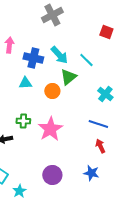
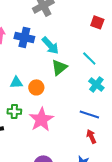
blue cross: (33, 58) -> (24, 37), moved
cyan line: (86, 60) -> (89, 58), moved
cyan triangle: (25, 83) -> (16, 82), moved
orange circle: (52, 91) -> (36, 87), moved

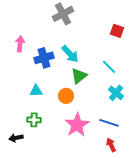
blue cross: (24, 37) -> (44, 58), moved, turned -30
orange circle: (36, 87) -> (66, 96), moved
pink star: (41, 119) -> (77, 125), moved

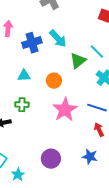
green triangle: (79, 76) -> (78, 61), moved

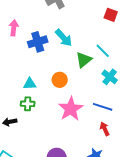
cyan triangle: (24, 76) -> (30, 84), moved

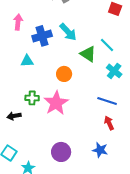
green triangle: (84, 60) -> (88, 54), turned -48
cyan triangle: (30, 84) -> (27, 61), moved
pink star: (71, 109) -> (56, 103), moved

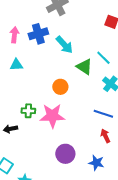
blue cross: (42, 36) -> (38, 34), moved
cyan triangle: (27, 61) -> (16, 65), moved
pink star: (56, 103) -> (52, 116), turned 30
purple circle: (61, 152) -> (65, 154), moved

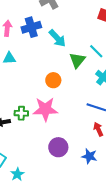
green triangle: (84, 67) -> (77, 60), turned 36
green cross: (28, 111) -> (21, 113), moved

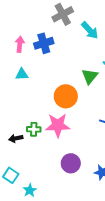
cyan arrow: (57, 38) -> (90, 30), moved
orange circle: (53, 80) -> (66, 96), size x1.5

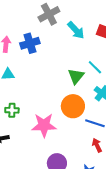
orange circle: (66, 96) -> (73, 106), moved
green cross: (34, 129) -> (12, 110), moved

